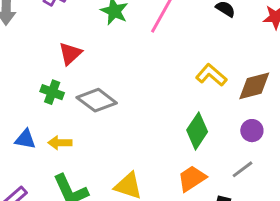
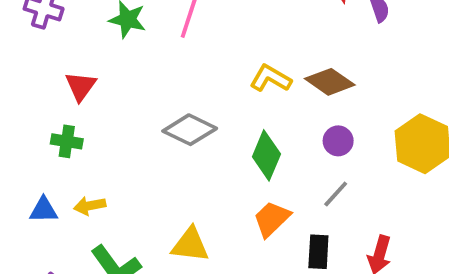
brown diamond: (254, 86) -> (330, 82), turned 60
gray diamond: (97, 100) -> (190, 130), moved

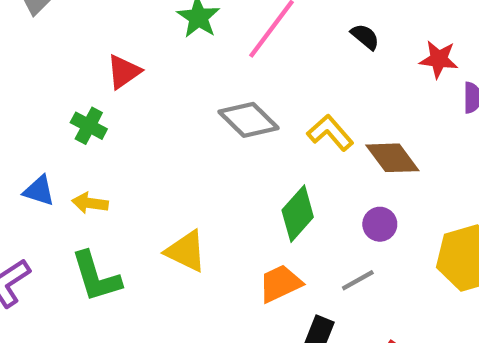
gray diamond: (190, 130) -> (248, 120), moved
yellow triangle: (190, 245) -> (186, 251), moved

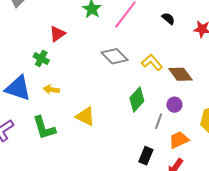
blue triangle: (39, 191) -> (18, 88), size x1.8
yellow arrow: (90, 203) -> (51, 90), moved
gray line: (358, 280) -> (159, 121), moved, turned -42
orange trapezoid: (280, 284) -> (179, 140), moved

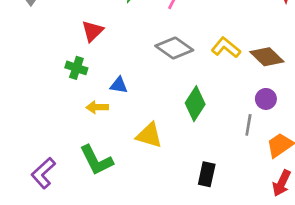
blue triangle: (18, 88) -> (119, 85), moved, size x0.5
green diamond: (137, 99) -> (195, 104), moved
black rectangle: (146, 156) -> (207, 174), moved

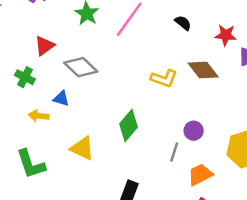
gray diamond: (174, 48) -> (81, 67), moved
yellow L-shape: (226, 48) -> (164, 78), turned 152
brown diamond: (267, 57) -> (203, 70), moved

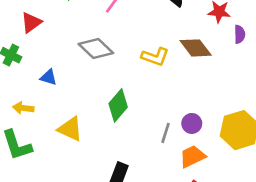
gray diamond: (81, 67) -> (96, 48), moved
yellow arrow: (39, 116) -> (23, 108), moved
purple circle: (194, 131) -> (192, 123), moved

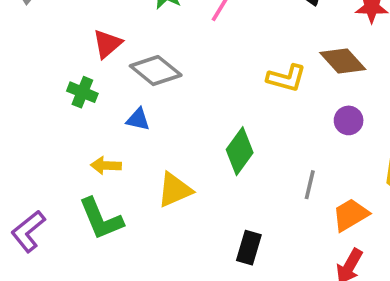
gray diamond: (96, 48) -> (156, 71), moved
purple circle: (192, 123) -> (349, 120), moved
yellow triangle: (70, 129) -> (175, 190), turned -44

